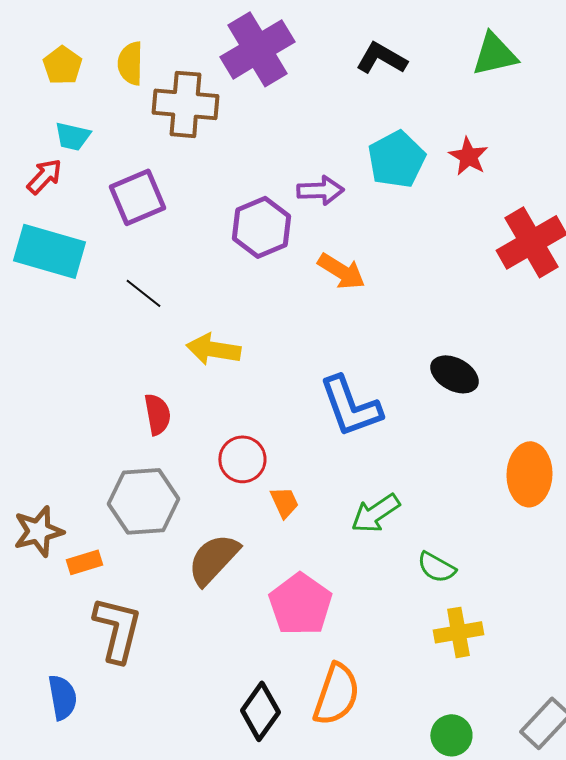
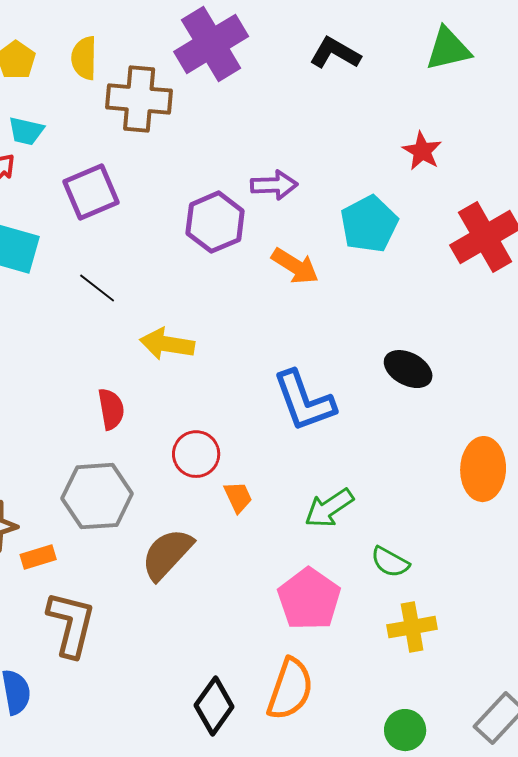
cyan pentagon: (396, 159) -> (369, 224), moved
pink pentagon: (300, 604) -> (309, 599), moved

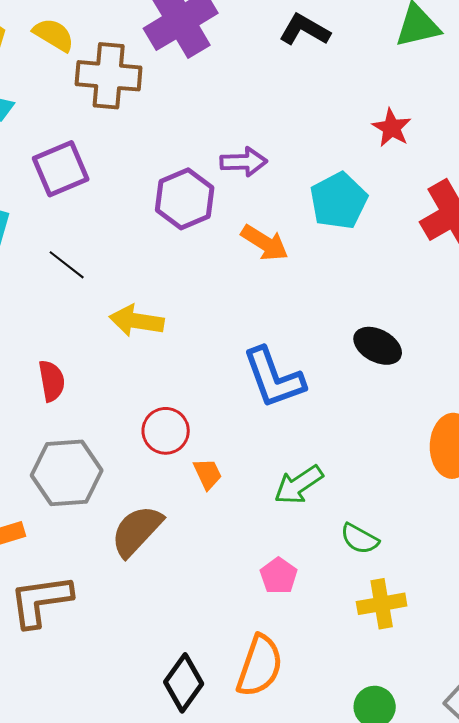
yellow semicircle: (84, 58) -> (54, 35), turned 120
red semicircle: (111, 409) -> (52, 381), moved
pink pentagon: (309, 599) -> (279, 576), size x0.6
brown L-shape: (71, 624) -> (41, 601), turned -112

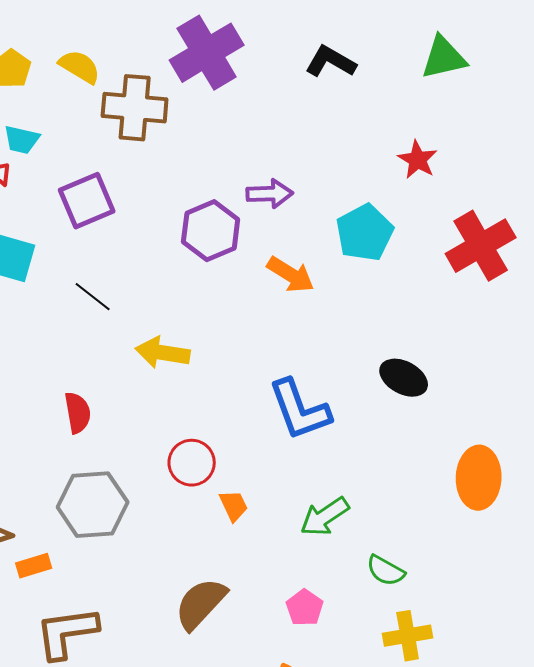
brown semicircle: (137, 531) -> (201, 604), moved

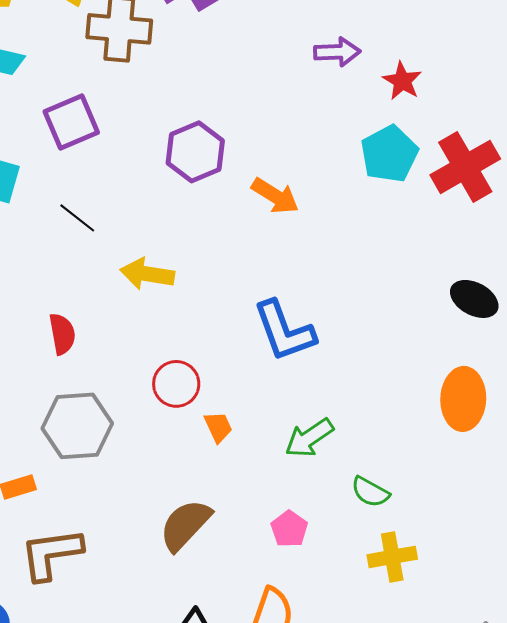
purple arrow: (270, 194) -> (337, 52), moved
cyan pentagon: (365, 233) -> (389, 154), moved
black ellipse: (404, 378) -> (474, 299), moved

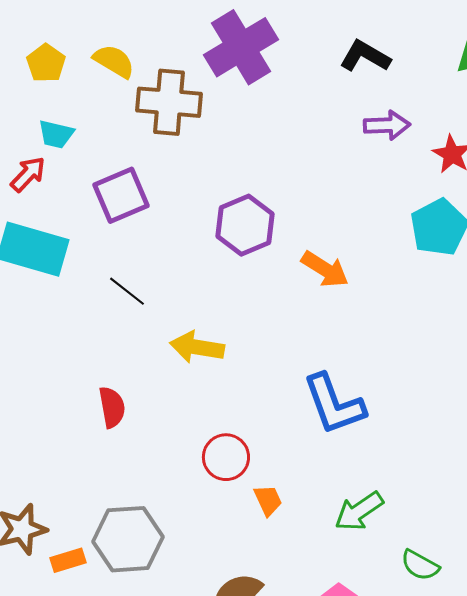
gray hexagon: (77, 426) -> (128, 539), moved

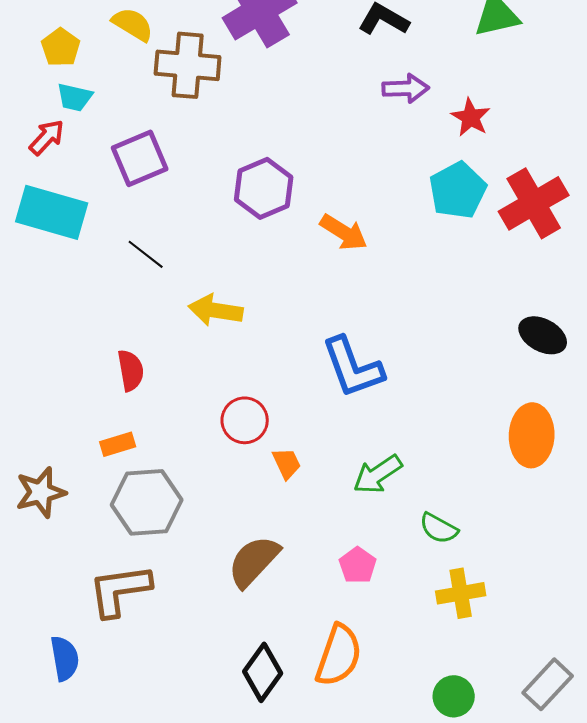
yellow pentagon: (46, 63) -> (61, 47), moved
orange rectangle: (68, 560) -> (118, 444), moved

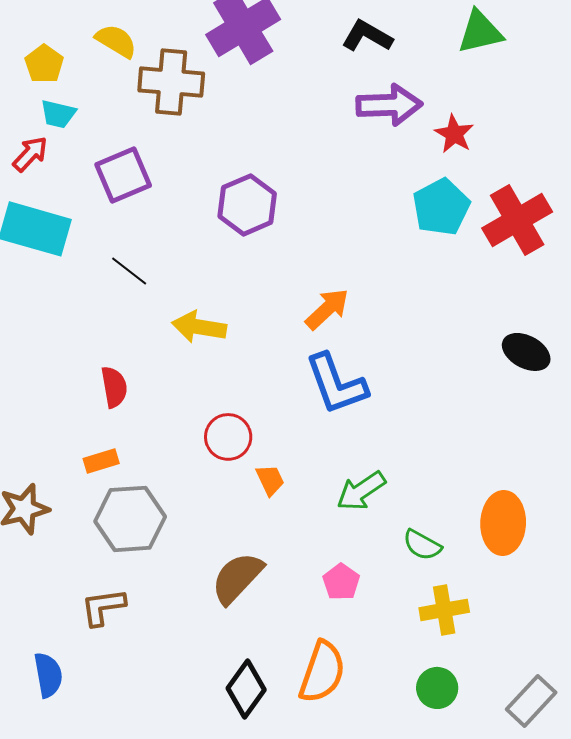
purple arrow: (406, 88) -> (389, 105), size x1.4
orange arrow: (344, 232) -> (327, 309), moved, turned -75
orange ellipse: (532, 435) -> (503, 523), moved
brown L-shape: (120, 590) -> (103, 607), size x0.7
green circle: (454, 696) -> (437, 688), moved

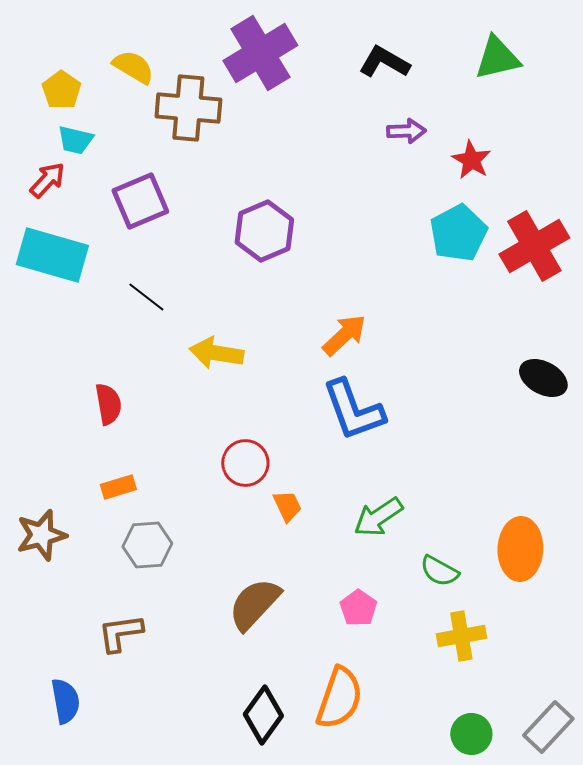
purple arrow: (389, 105) -> (406, 131), size x0.6
red semicircle: (114, 387) -> (108, 404), moved
gray hexagon: (130, 519) -> (147, 545), size x0.7
green circle: (437, 688) -> (471, 734), moved

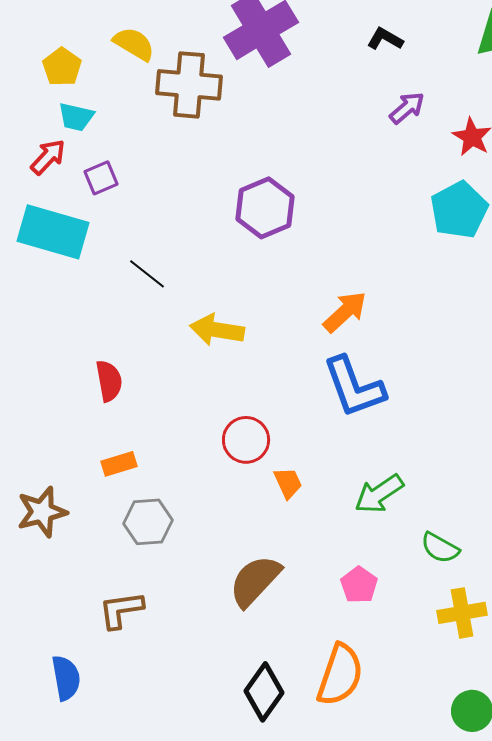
black L-shape: (384, 62) -> (385, 39), size x0.7
purple arrow: (406, 131) -> (407, 108), turned -39
purple square: (140, 201) -> (101, 178), moved, size x0.6

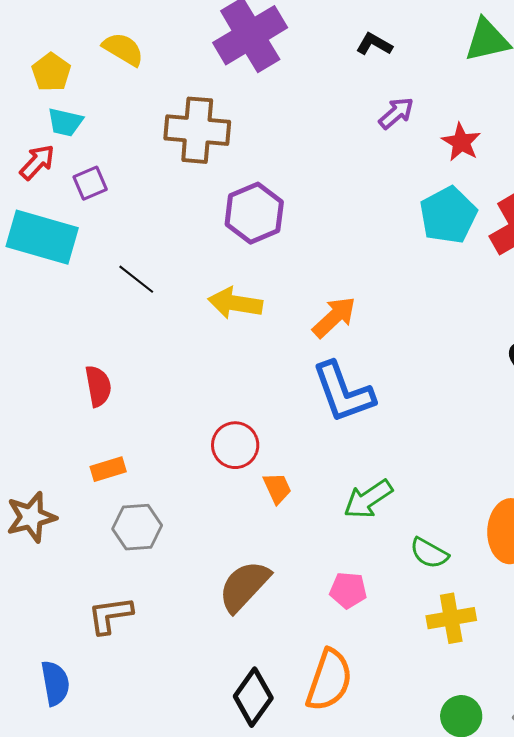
brown cross: (189, 85) -> (197, 130), moved
yellow arrow: (217, 330) -> (235, 303), moved
pink pentagon: (359, 585) -> (348, 590), turned -30

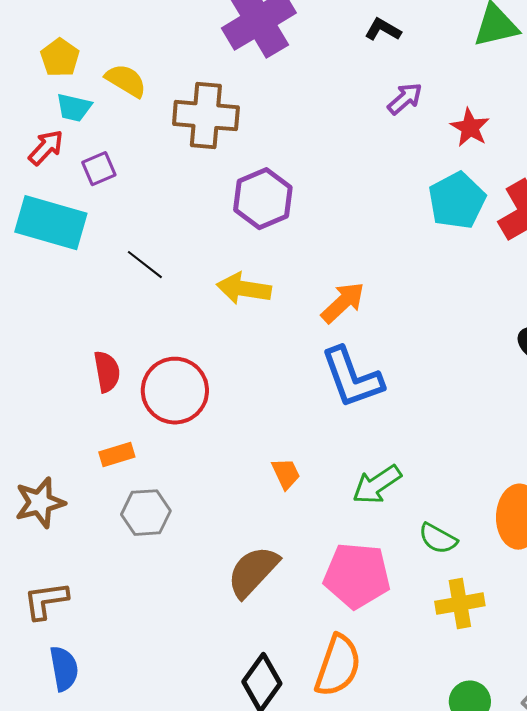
yellow semicircle: (123, 49) -> (126, 81), moved
red circle: (235, 445) -> (175, 391), moved, size x1.4
pink pentagon: (348, 590) -> (357, 576), size x1.8
brown L-shape: (110, 615) -> (46, 601), moved

